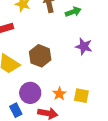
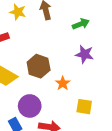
green arrow: (73, 12) -> (81, 24), moved
orange star: (59, 94) -> (63, 83), moved

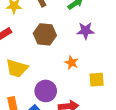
brown hexagon: (39, 66) -> (45, 34), moved

